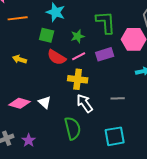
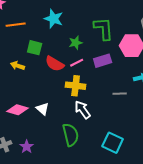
green square: (47, 35) -> (35, 48), moved
gray line: (118, 98) -> (120, 94), moved
cyan square: (115, 136) -> (113, 143), turned 35

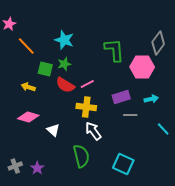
orange line: (16, 25) -> (26, 46), turned 54
green star: (76, 43) -> (64, 64), moved
purple rectangle: (103, 61) -> (121, 97), moved
pink diamond: (18, 110) -> (28, 117), moved

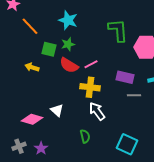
purple rectangle: (121, 97) -> (125, 77), turned 30
pink diamond: (28, 117) -> (32, 119), moved
green semicircle: (81, 156) -> (85, 136), size x0.6

